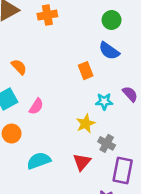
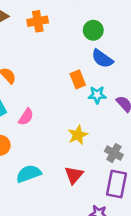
green circle: (112, 20) -> (93, 30), moved
cyan star: (104, 101) -> (97, 95), moved
gray cross: (107, 143) -> (114, 153), moved

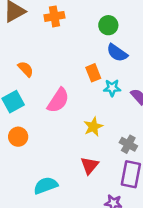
pink semicircle: (26, 117) -> (58, 100), moved, size x1.5
cyan semicircle: (29, 174) -> (46, 186), moved

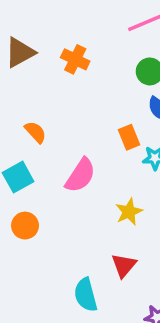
orange cross: (54, 16) -> (75, 59), turned 36
cyan semicircle: (46, 186) -> (86, 295), moved, turned -85

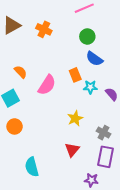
pink semicircle: (80, 175) -> (47, 85), moved
cyan semicircle: (86, 295) -> (32, 167), moved

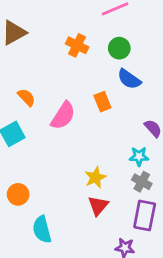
orange cross: (44, 29) -> (77, 45), moved
cyan star: (90, 87) -> (139, 156), moved
yellow star: (75, 118) -> (95, 178), moved
orange circle: (15, 126) -> (18, 194), moved

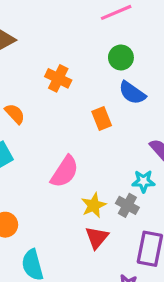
orange cross: (77, 45) -> (58, 78), moved
pink semicircle: (63, 116) -> (65, 172), moved
gray cross: (142, 182) -> (127, 205), moved

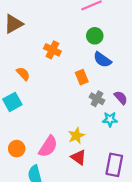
pink semicircle: (65, 172) -> (48, 146), moved
gray cross: (127, 205) -> (97, 99), moved
red triangle: (97, 238) -> (78, 157), turned -35

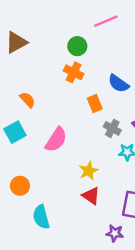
green circle: (95, 36) -> (77, 46), moved
orange cross: (52, 50) -> (74, 72), moved
pink semicircle: (48, 146) -> (56, 140), moved

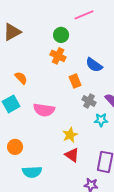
pink semicircle: (56, 140) -> (44, 110), turned 65
cyan semicircle: (41, 217) -> (32, 172), turned -78

